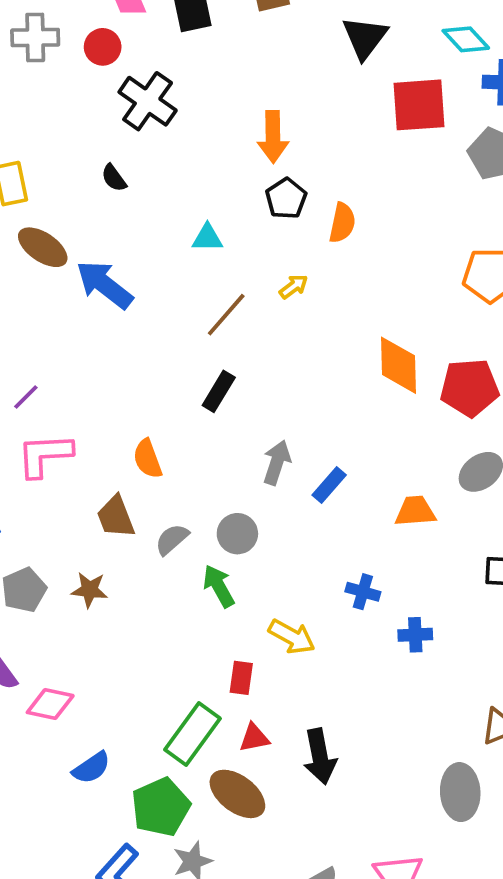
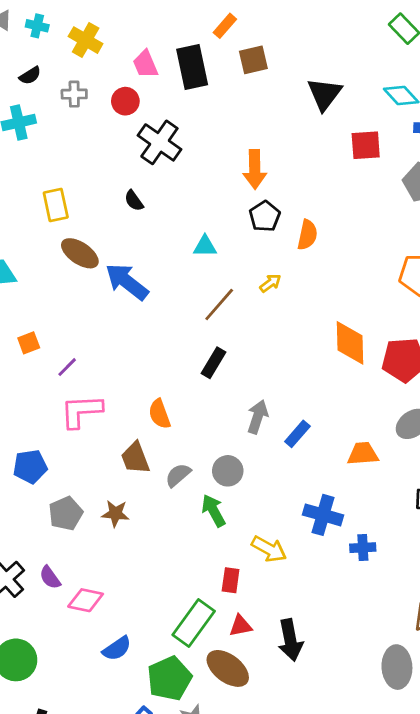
gray cross: (35, 38) -> (74, 94), size x0.7
red square: (419, 105) -> (366, 145), size x0.7
blue cross: (363, 592) -> (323, 515), size x1.5

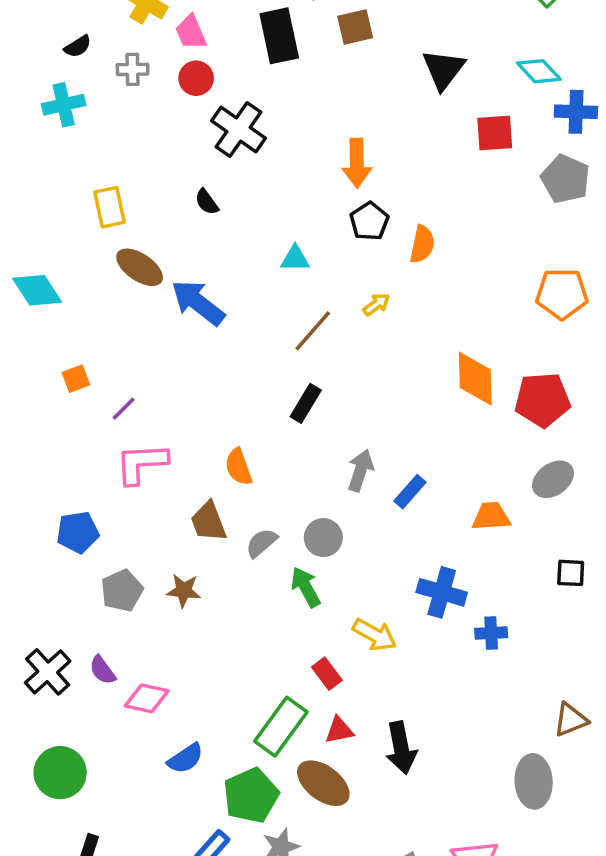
pink trapezoid: (145, 64) -> (191, 32), moved
red rectangle: (231, 580) -> (327, 674), turned -45

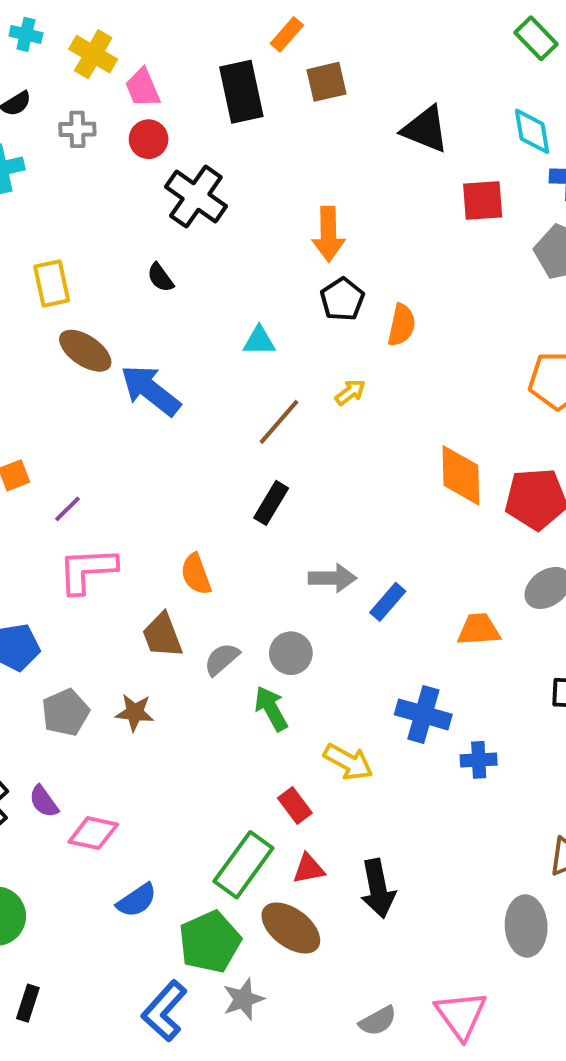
black triangle: (443, 69) -> (425, 129), turned -45
cyan diamond: (539, 71) -> (532, 131), turned 33
gray arrow: (360, 470) -> (332, 578), turned 72

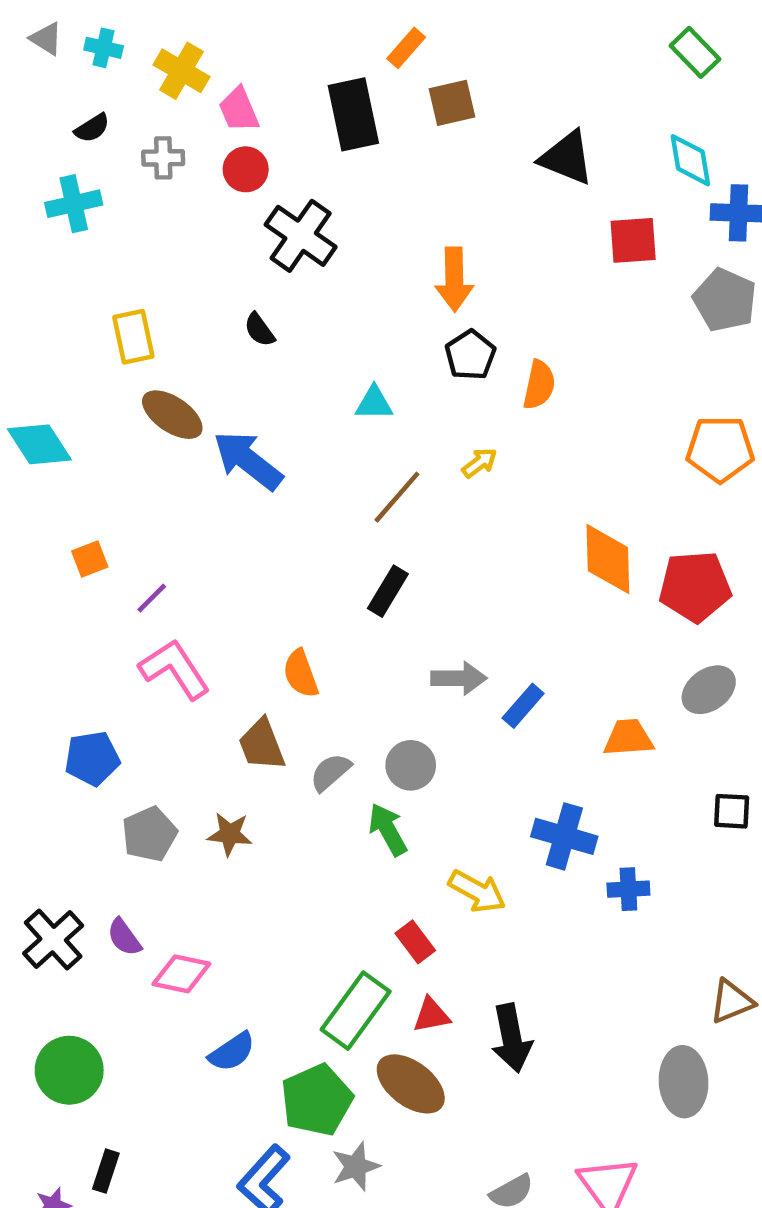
pink L-shape: (87, 570) -> (175, 669), turned 60

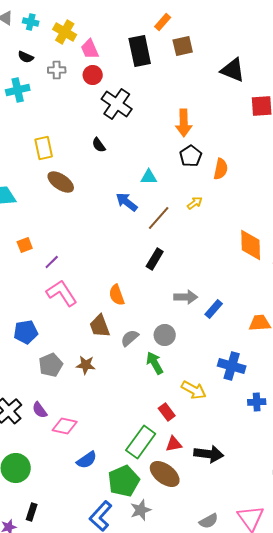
black semicircle: (92, 128) -> (26, 57), turned 56
blue arrow: (248, 460) -> (127, 202), moved, size x0.7
blue cross: (628, 889) -> (257, 402), moved
black arrow: (512, 1038) -> (209, 454), turned -72

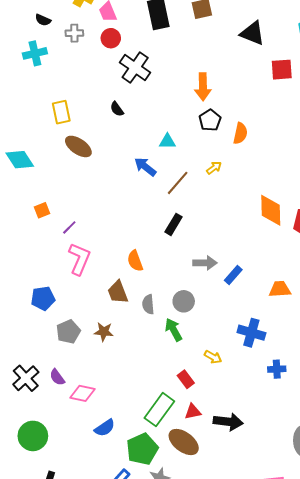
pink L-shape: (62, 293) -> (79, 259), turned 56
gray semicircle: (130, 338) -> (148, 304), turned -54
yellow arrow: (194, 390) -> (213, 357), size x0.7

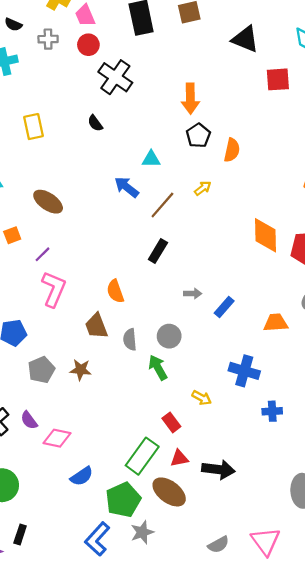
brown ellipse: (78, 146) -> (48, 202), moved
gray arrow: (205, 263) -> (193, 294), size x0.7

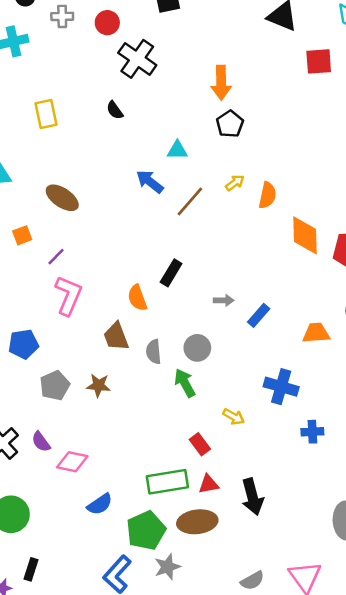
orange semicircle: (232, 150) -> (267, 195), moved
black rectangle: (158, 251) -> (171, 273), moved
green rectangle: (142, 456) -> (167, 482), turned 45
black arrow: (218, 470) -> (252, 497), turned 68
brown ellipse: (169, 492) -> (197, 522), turned -44

